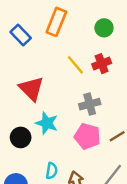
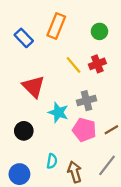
cyan star: (47, 123) -> (58, 112), moved

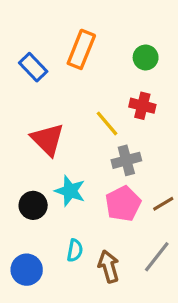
red cross: (97, 64) -> (142, 106), turned 35
yellow line: (74, 65) -> (107, 123), moved
cyan star: (58, 112) -> (70, 191), moved
pink pentagon: (84, 130) -> (123, 204), turned 30

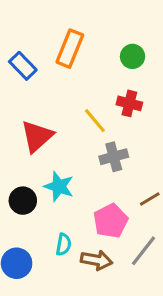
red triangle: (48, 139) -> (37, 136), turned 33
pink pentagon: (123, 204) -> (111, 221), moved
brown arrow: (109, 266) -> (96, 260), turned 116

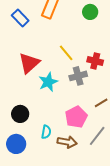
red cross: (129, 103) -> (95, 61), moved
cyan star: (59, 186) -> (48, 82), moved, turned 30
black circle: (23, 201) -> (20, 114), moved

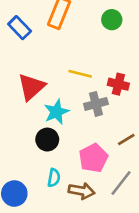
yellow line: (66, 53) -> (80, 74), turned -36
black circle: (20, 114) -> (47, 140), moved

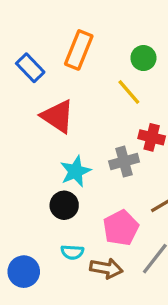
yellow line: (80, 74) -> (129, 92), moved, turned 35
red triangle: (31, 87) -> (58, 116), moved, turned -44
cyan semicircle: (54, 178) -> (72, 252), turned 84

